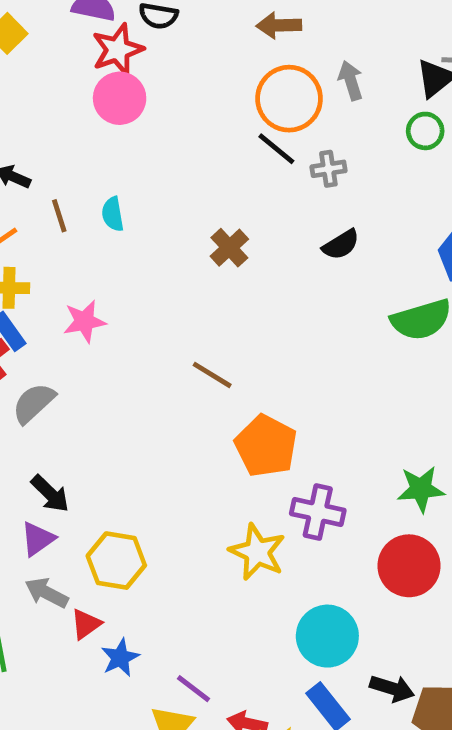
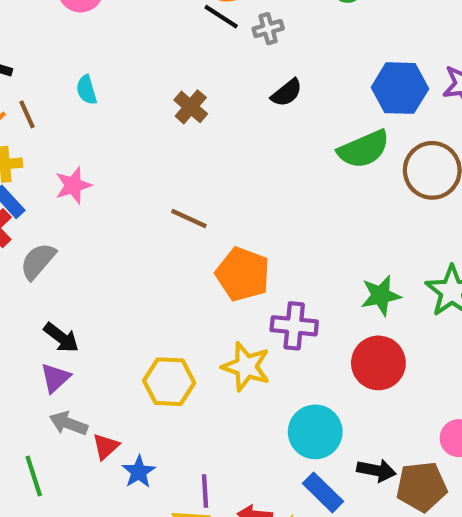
brown line: (59, 216) -> (27, 114), moved
yellow hexagon: (116, 561) -> (169, 382), moved
purple line: (193, 689) -> (205, 491), turned 56

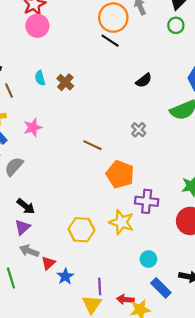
gray cross: (268, 29) -> (139, 130), moved, turned -32
brown cross: (191, 107) -> (65, 82), moved
cyan circle: (315, 432) -> (148, 259), moved, size x0.6

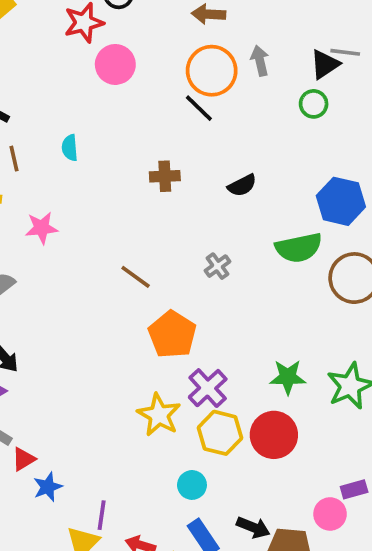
pink circle: (37, 26) -> (115, 64), moved
brown cross: (65, 82) -> (165, 176), moved, turned 35
purple cross: (147, 201) -> (208, 388), turned 30
yellow hexagon: (82, 230) -> (220, 433), moved

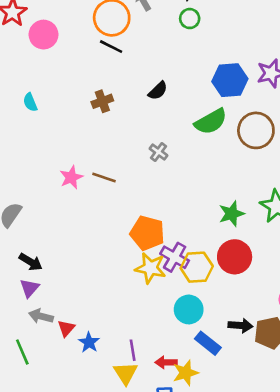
pink star: (42, 228) -> (71, 177), moved
orange pentagon: (172, 334) -> (147, 233), moved
purple cross: (208, 388) -> (175, 257), moved
cyan circle: (192, 485) -> (189, 309), size x1.4

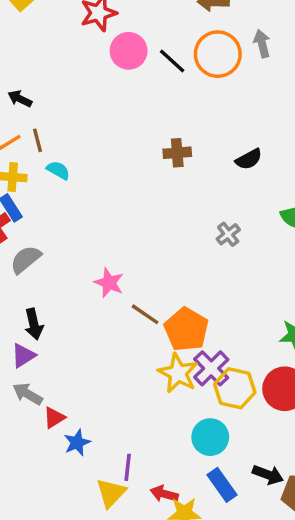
black line: (111, 47) -> (172, 61), moved
cyan semicircle: (30, 102) -> (58, 170), moved, turned 126
pink star: (71, 177) -> (109, 283), moved, turned 30
brown line: (104, 177) -> (145, 314), moved
black arrow: (31, 262) -> (34, 324), turned 30

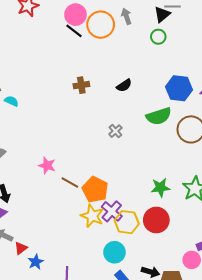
pink circle: (129, 51) -> (75, 15), moved

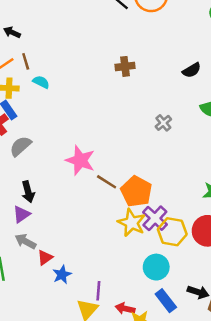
black semicircle: (124, 85) -> (192, 70), moved
pink star: (47, 165) -> (80, 160), size x1.4

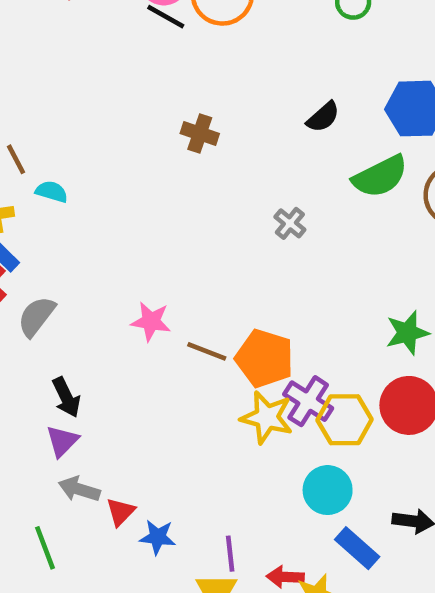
brown cross: (125, 66) -> (200, 134), turned 36
pink star: (80, 160) -> (151, 321), size x0.7
blue star: (62, 275) -> (158, 537), turned -30

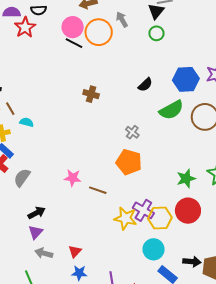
orange pentagon: (265, 358) -> (129, 162), moved
black arrow: (66, 397) -> (37, 213), turned -90
red triangle: (121, 512) -> (75, 251), moved

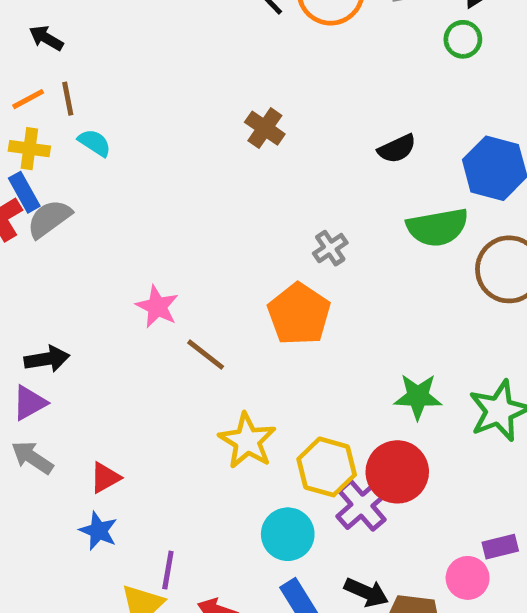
gray semicircle: (22, 178) -> (49, 219), moved
purple cross: (143, 210) -> (362, 505), moved

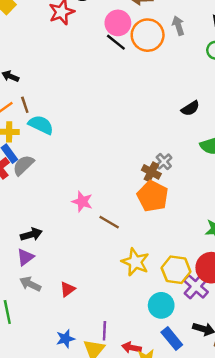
brown cross: (265, 128) -> (151, 172), moved
cyan semicircle: (95, 143) -> (41, 125), size x1.5
blue star: (98, 531) -> (65, 339), moved, turned -30

